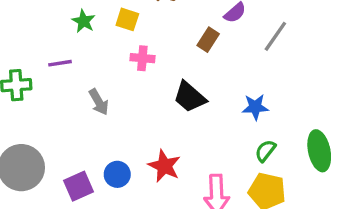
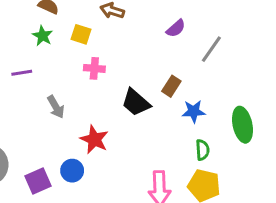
brown rectangle: (208, 40) -> (171, 86), moved
green semicircle: (265, 151) -> (202, 150), turned 138
green ellipse: (319, 151) -> (242, 125), moved
red star: (164, 166) -> (94, 139), moved

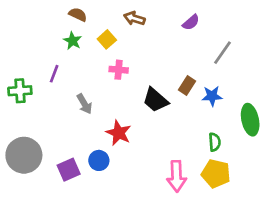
purple semicircle: (176, 28) -> (191, 22), moved
yellow square: (81, 34) -> (107, 39), turned 30
purple line: (22, 73) -> (54, 74), turned -60
blue star: (194, 111) -> (212, 96), moved

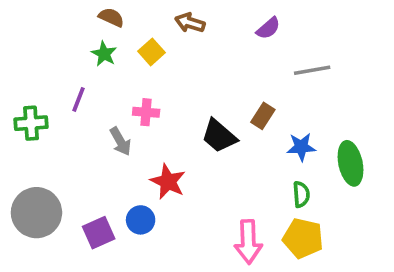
gray line: (223, 53) -> (312, 70), turned 45
pink cross: (119, 70) -> (146, 112), moved
blue star: (212, 96) -> (301, 147), moved

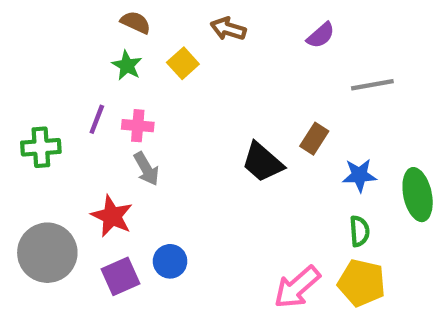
pink cross: (146, 112) -> (138, 126), moved
red star: (168, 182) -> (112, 216), moved
pink arrow: (248, 242) -> (297, 287), turned 51

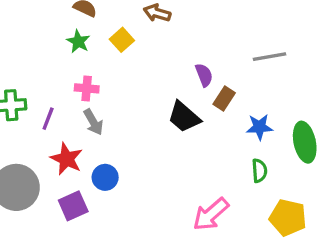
purple semicircle: (321, 35) -> (204, 75), moved, turned -70
purple line: (97, 119) -> (48, 119), moved
blue circle: (170, 261) -> (105, 177), moved
yellow pentagon: (362, 283) -> (288, 218), moved

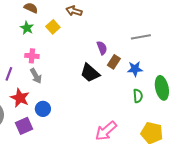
blue star: (259, 127) -> (135, 69), moved
green semicircle: (259, 171) -> (138, 96), moved

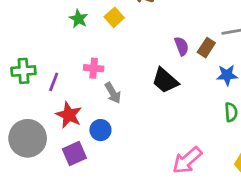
pink cross: (32, 56) -> (94, 68), moved
brown rectangle: (114, 62) -> (206, 48), moved
gray arrow: (36, 76) -> (113, 93), moved

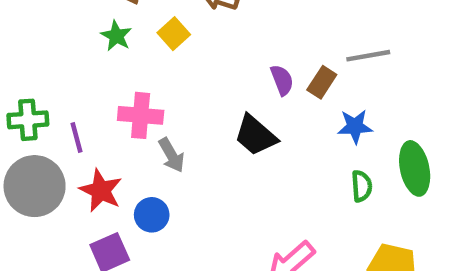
pink cross: (94, 68) -> (141, 115), size x1.4
purple line: (54, 82) -> (77, 137), turned -36
gray circle: (28, 138) -> (35, 186), moved

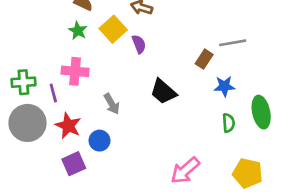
yellow square: (174, 34) -> (113, 29), size x1.4
purple semicircle: (282, 80) -> (139, 44), moved
pink cross: (141, 115) -> (75, 71), moved

